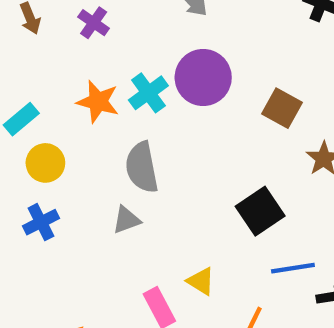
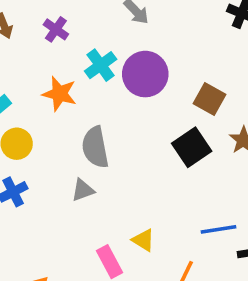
cyan cross: (148, 93) -> (101, 65), moved
black square: (260, 211) -> (192, 147), moved

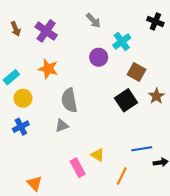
purple cross: (56, 29) -> (46, 31), size x1.5
cyan cross: (101, 65) -> (122, 41), moved
purple circle: (145, 74) -> (99, 57), size x0.7

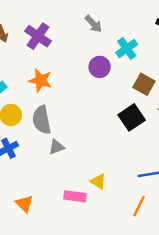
gray semicircle: (69, 100) -> (42, 120), moved
pink rectangle: (78, 168) -> (75, 196), turned -54
orange line: (122, 176) -> (139, 206), moved
orange triangle: (35, 183) -> (24, 204), moved

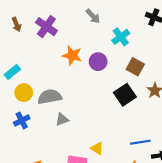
purple circle: (100, 67) -> (98, 62), moved
orange star: (40, 80) -> (72, 55), moved
gray semicircle: (42, 120) -> (50, 97), turned 90

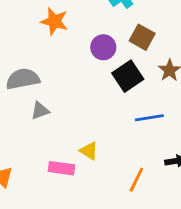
purple circle: (98, 62) -> (103, 47), moved
blue line: (140, 142) -> (149, 118), moved

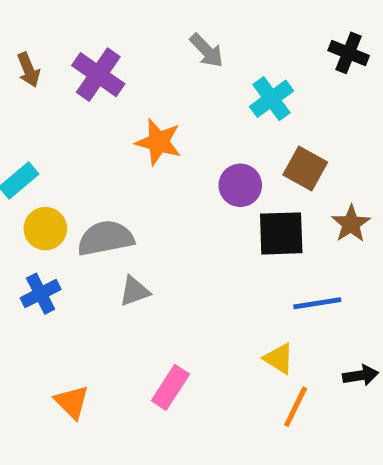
black square: (128, 76) -> (281, 233), turned 32
yellow triangle: (89, 151) -> (279, 359), moved
pink rectangle: (62, 168) -> (170, 387), turned -65

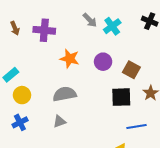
purple cross: (98, 75) -> (44, 30), turned -30
cyan cross: (272, 99) -> (112, 26), moved
purple circle: (240, 185) -> (103, 62), moved
gray semicircle: (106, 238) -> (65, 94), moved

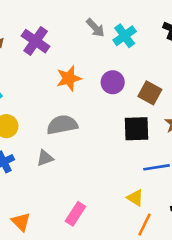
purple cross: (44, 30) -> (36, 41), turned 30
orange star: (70, 59) -> (69, 78), turned -30
gray triangle: (59, 121) -> (45, 158), moved

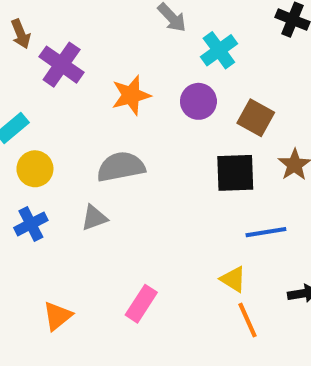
cyan cross: (125, 36) -> (219, 50), moved
purple cross: (36, 41) -> (62, 65), moved
orange triangle: (21, 222) -> (57, 316), turned 36
orange line: (145, 224) -> (248, 320), turned -50

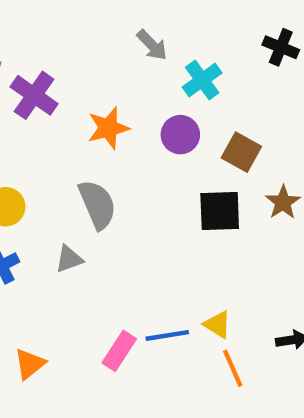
gray semicircle: (121, 167) -> (97, 204), turned 78
blue line: (266, 232) -> (167, 335), moved

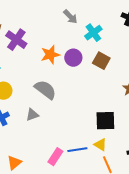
purple circle: (180, 135) -> (73, 58), moved
brown square: (241, 152) -> (101, 61), moved
gray semicircle: (97, 204) -> (45, 90), turned -30
black square: (220, 211) -> (105, 121), moved

